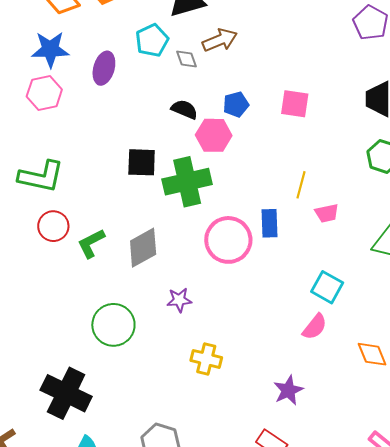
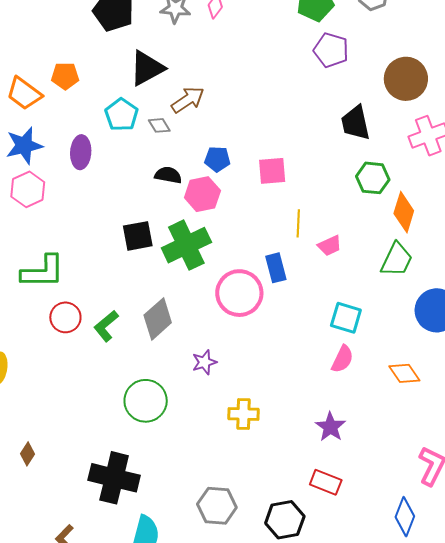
blue pentagon: (236, 104) -> (217, 159), turned 30
pink square: (295, 104) -> (272, 171), moved

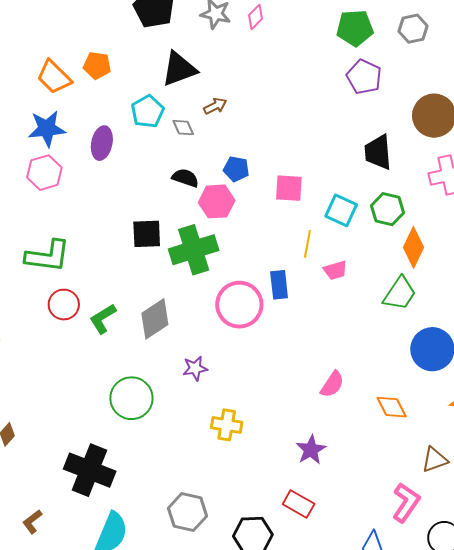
brown arrow: (188, 100) -> (215, 106), size x0.7
cyan square: (346, 318) -> (341, 210), moved

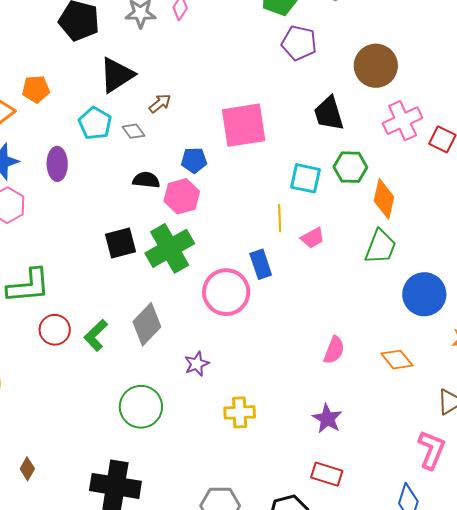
pink square: (289, 188) -> (244, 125), moved, size x1.6

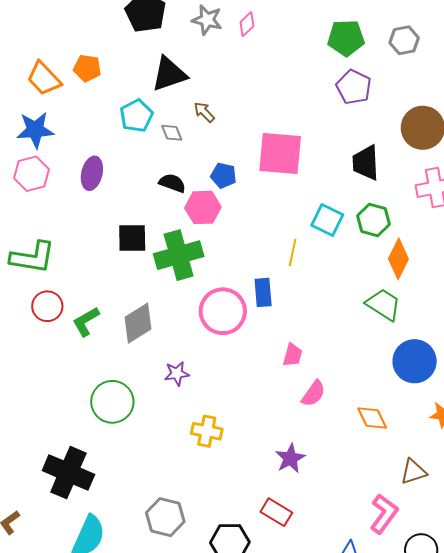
brown arrow: (160, 103) -> (204, 112), turned -110
purple ellipse: (57, 164) -> (92, 173), moved
pink trapezoid: (313, 238) -> (292, 355), moved, turned -60
green trapezoid: (380, 247) -> (383, 305), turned -93

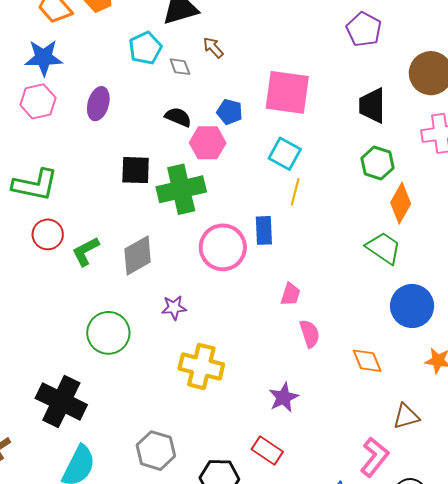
cyan square: (327, 220) -> (285, 154), moved
pink semicircle: (313, 393) -> (310, 334), turned -56
yellow cross: (207, 431) -> (201, 366), size x1.4

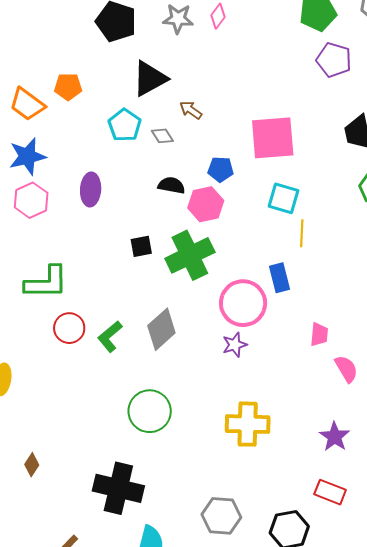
black square: (136, 170) -> (141, 246), size x0.7
purple star: (174, 308) -> (235, 345), moved

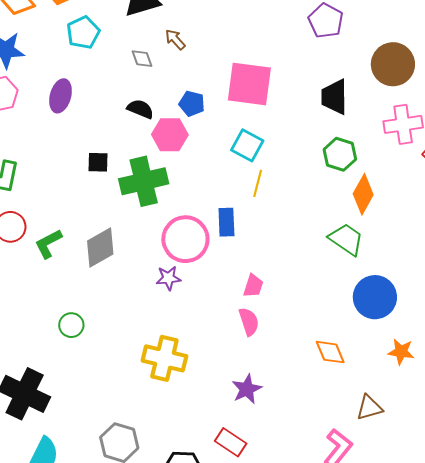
cyan pentagon: (125, 125) -> (83, 33), moved
pink semicircle: (346, 369) -> (249, 322), moved
green circle: (150, 411) -> (71, 325), size x0.6

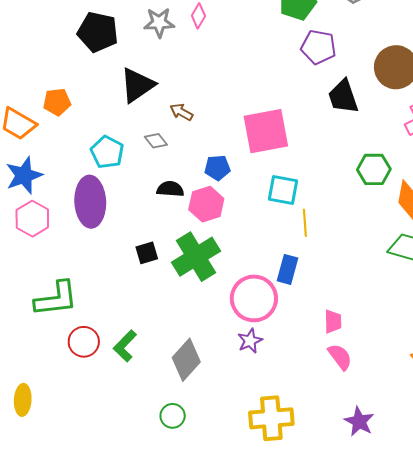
cyan pentagon: (83, 33) -> (107, 152), moved
purple ellipse: (60, 96) -> (90, 202), size x1.5
black trapezoid: (334, 97) -> (343, 97), moved
blue rectangle: (226, 222) -> (287, 269), turned 36
gray diamond: (100, 248) -> (186, 360), moved

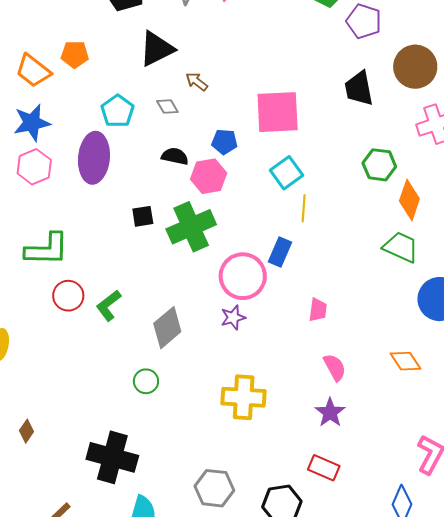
purple pentagon: (318, 47) -> (364, 21), moved
cyan square: (283, 190) -> (287, 173), turned 36
pink semicircle: (340, 357) -> (335, 367), moved

